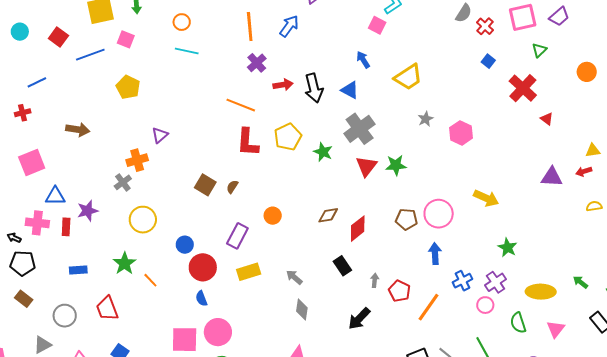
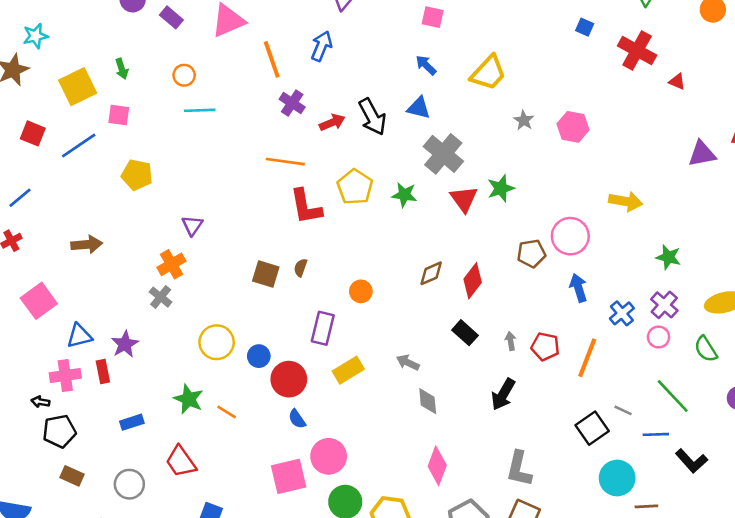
yellow circle: (143, 220) -> (217, 342), moved

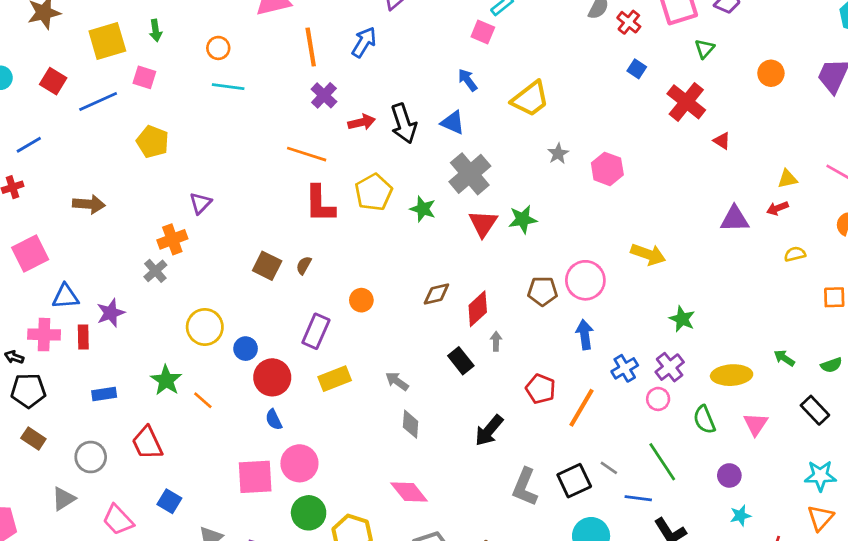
gray arrow: (511, 341) -> (496, 341), moved
pink diamond: (437, 466) -> (409, 492), turned -69
gray L-shape: (519, 469) -> (525, 487), moved

